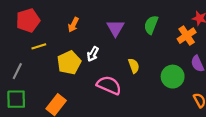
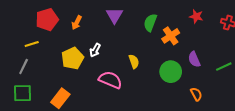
red pentagon: (28, 20) -> (47, 20), moved
purple triangle: (115, 28) -> (114, 15), moved
orange cross: (187, 36) -> (171, 36), moved
yellow line: (39, 46) -> (32, 44), moved

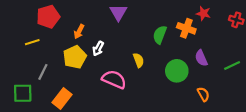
orange arrow: (77, 23) -> (79, 32), moved
green semicircle: (150, 23) -> (160, 35), moved
orange cross: (171, 36) -> (186, 28), moved, turned -36
gray line: (24, 67) -> (43, 72), moved

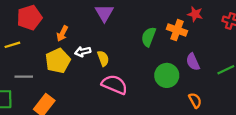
white arrow: (98, 49) -> (83, 52), turned 48
yellow semicircle: (139, 60) -> (103, 58), moved
gray line: (43, 72) -> (24, 77), turned 63
pink semicircle: (114, 79) -> (115, 85), moved

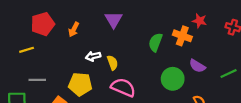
orange arrow: (62, 33) -> (74, 29), moved
yellow pentagon: (58, 61) -> (80, 84), moved, turned 30
purple semicircle: (193, 62) -> (197, 66), turned -35

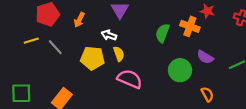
white arrow: (93, 56) -> (109, 35), moved, turned 32
gray line: (37, 80) -> (55, 47), moved, turned 49
yellow pentagon: (80, 84) -> (92, 58), moved

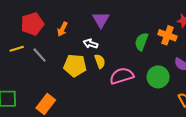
pink semicircle: (130, 79) -> (122, 76), moved, turned -40

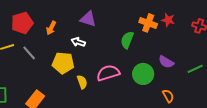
purple triangle: (101, 20) -> (88, 19), turned -42
orange cross: (167, 35) -> (148, 23), moved
yellow semicircle: (100, 61) -> (82, 82), moved

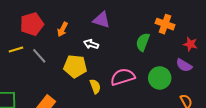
red star: (168, 20) -> (190, 44), moved

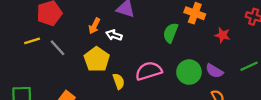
orange arrow: (62, 29) -> (94, 26), moved
purple semicircle: (184, 65) -> (214, 71), moved
yellow pentagon: (75, 66) -> (97, 59), turned 30

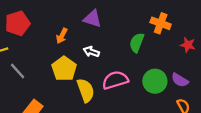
white arrow: (114, 35) -> (91, 52), moved
gray line: (57, 48) -> (18, 71), moved
yellow semicircle: (119, 81) -> (86, 90), size x1.5

